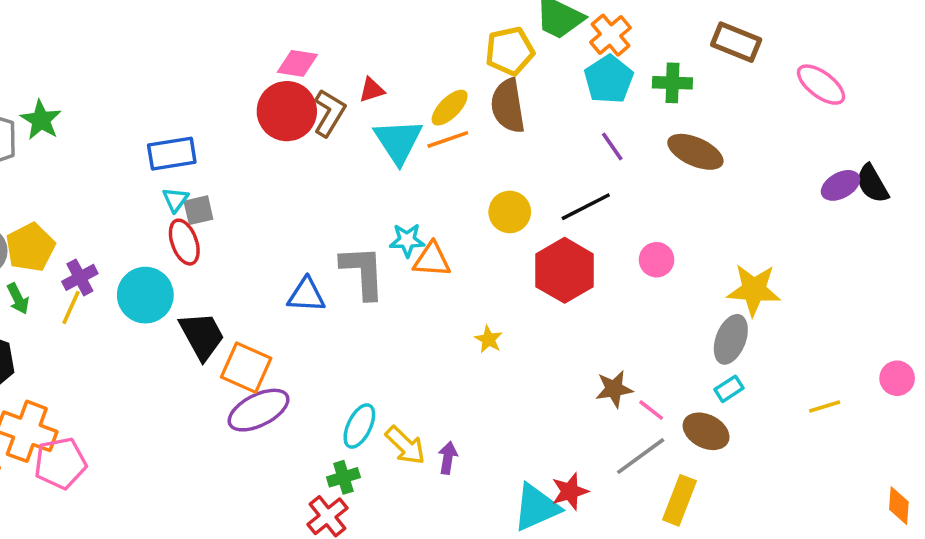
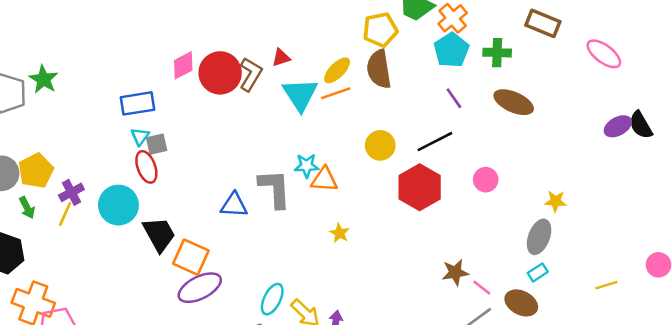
pink diamond: (297, 63) -> (183, 65), moved, turned -36
yellow star: (754, 290) -> (556, 201), size x0.6
yellow star: (488, 339) -> (340, 233), moved

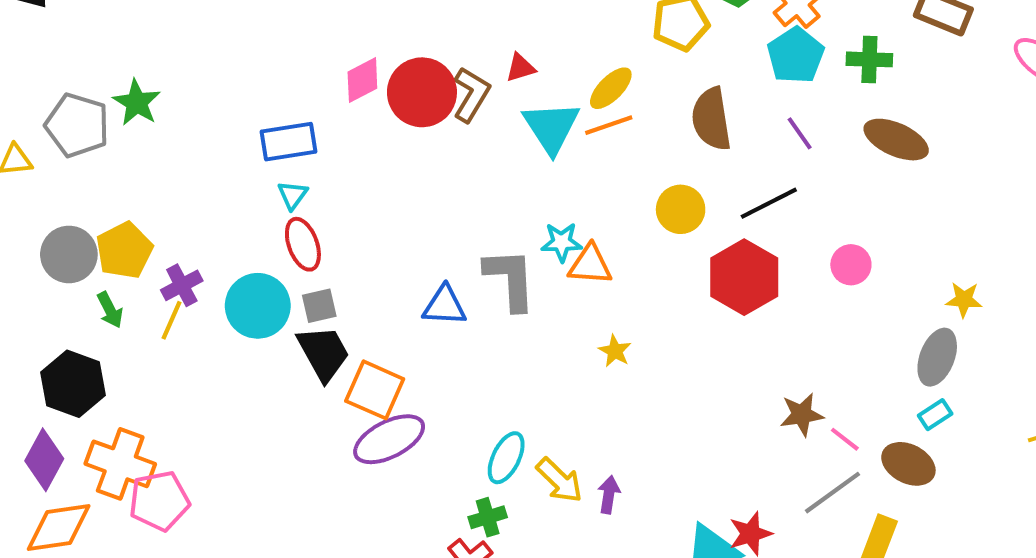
brown semicircle: (379, 69) -> (711, 119), moved
gray square: (157, 144) -> (319, 306), moved

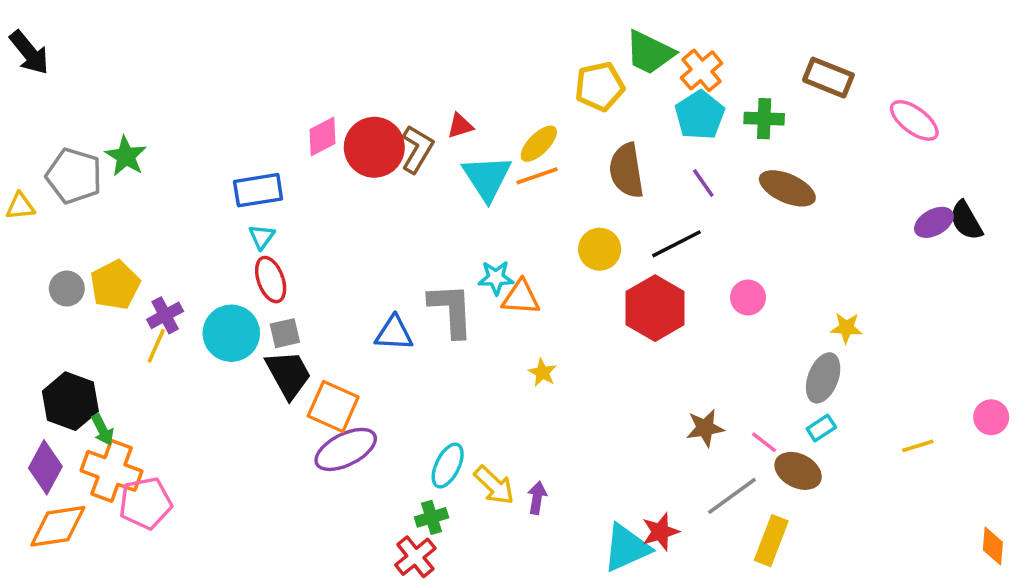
gray circle: (69, 254) -> (67, 289), size x0.7
green arrow: (110, 310) -> (103, 430), moved
pink line: (845, 439) -> (764, 442), moved

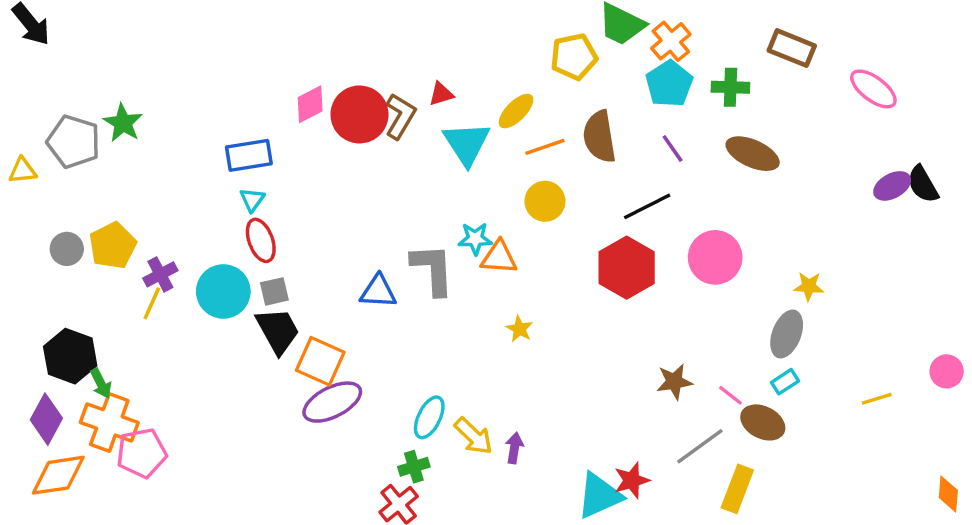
orange line: (537, 176) -> (545, 147), moved
yellow circle: (600, 249) -> (545, 201), moved
pink circle: (748, 297) -> (715, 257), size x1.6

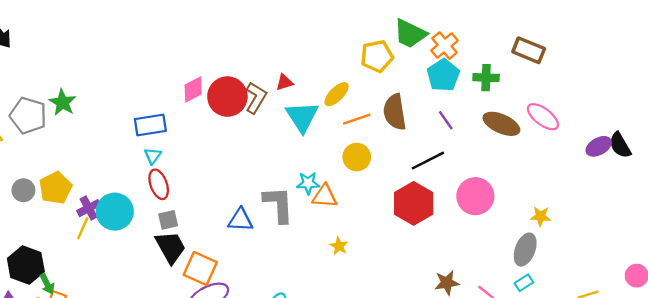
pink ellipse: (873, 89) -> (543, 117), moved
cyan circle: (223, 291) -> (115, 212), moved

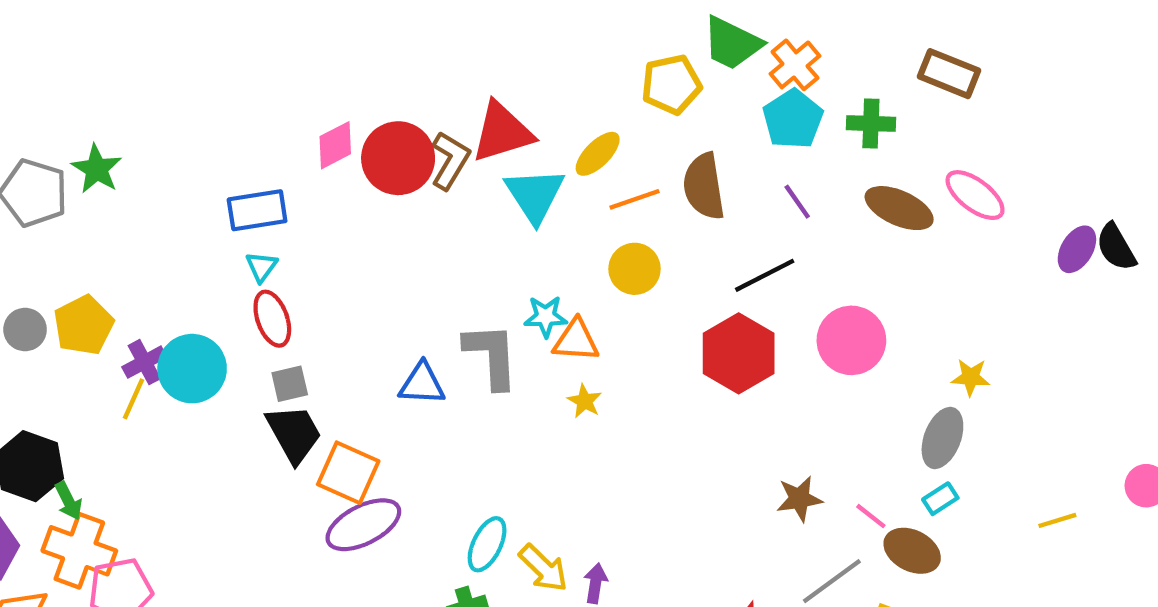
red triangle: (284, 82) -> (502, 132), size x2.0
purple ellipse: (599, 146) -> (1077, 249), turned -30
yellow star: (339, 246) -> (585, 401), moved

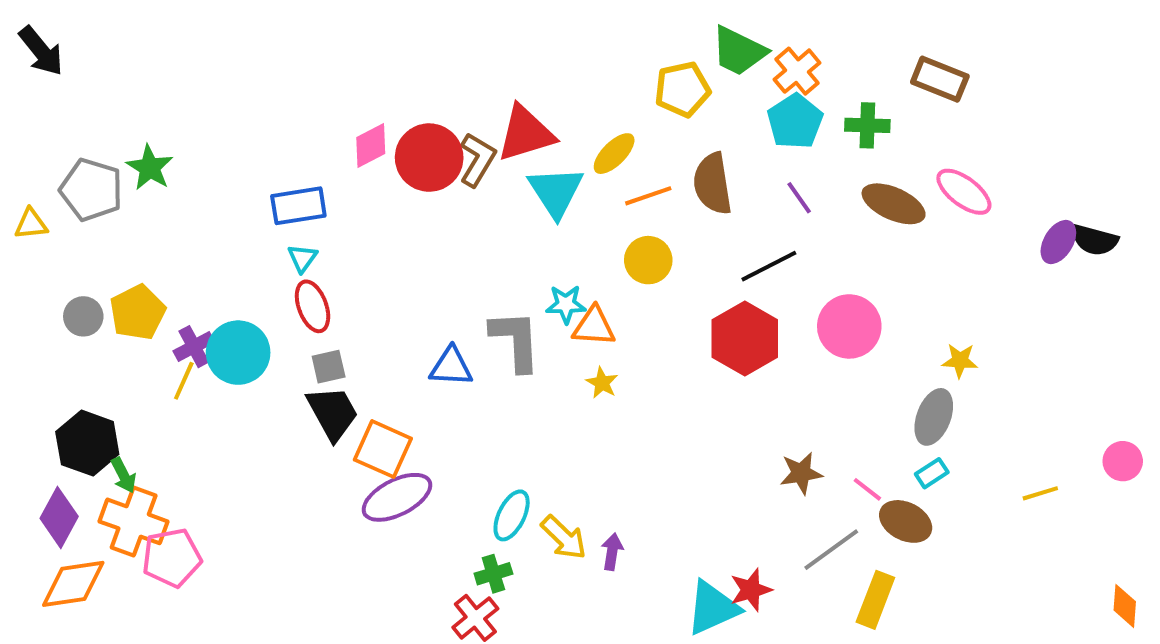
black semicircle: (1116, 247) -> (1095, 240), turned -45

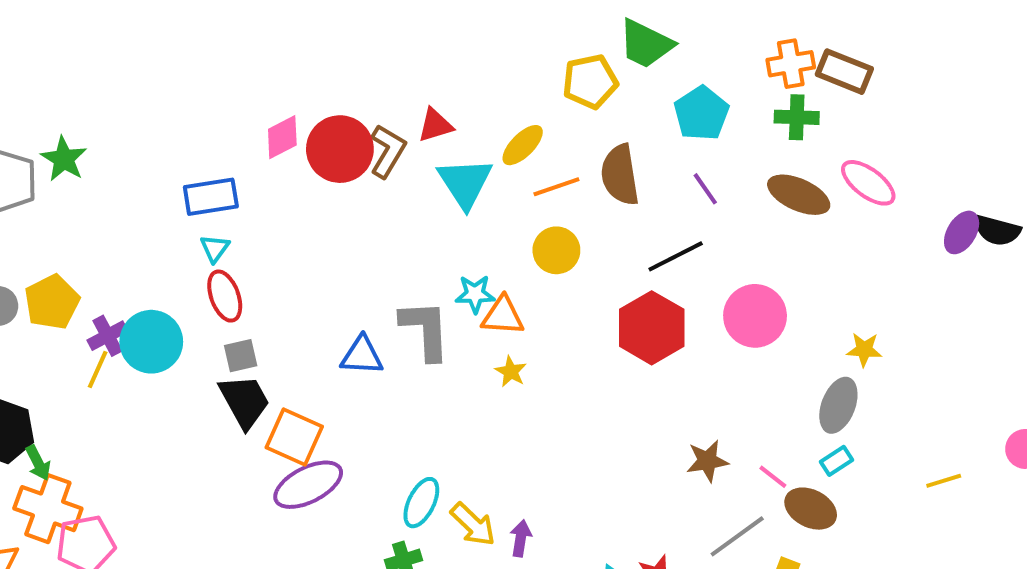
orange cross: (797, 71) -> (791, 64), moved, turned 30
green cross: (867, 125) -> (797, 117), moved
red triangle: (526, 133) -> (435, 125), size x0.6

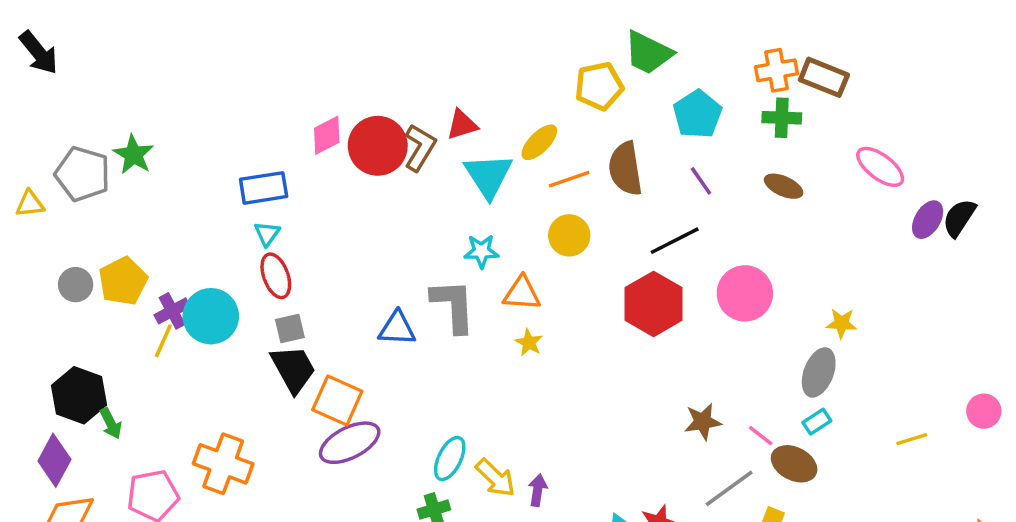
pink ellipse: (868, 183) -> (880, 167), moved
brown ellipse: (799, 195) -> (784, 186), size x0.7
black semicircle: (997, 230) -> (959, 218), turned 108
cyan star: (475, 294) -> (481, 251), moved
orange cross: (48, 509) -> (223, 464), moved

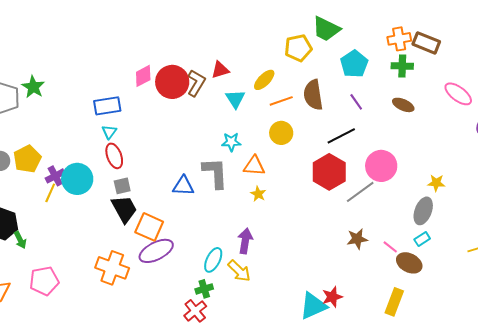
cyan triangle: (488, 176) -> (235, 99), size x0.7
orange cross: (223, 464) -> (112, 268), moved
gray line: (729, 488) -> (360, 192), moved
purple arrow: (538, 490) -> (245, 241), moved, size x1.4

